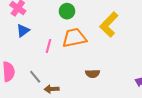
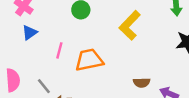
orange trapezoid: (74, 38) -> (89, 60), moved
brown semicircle: (93, 74) -> (142, 83), moved

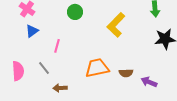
orange trapezoid: (89, 60) -> (97, 68), moved
gray line: (44, 86) -> (44, 68), moved

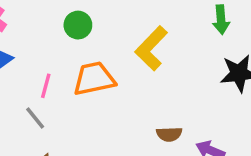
gray line: (44, 68) -> (35, 118), moved
orange trapezoid: (97, 68) -> (94, 79), moved

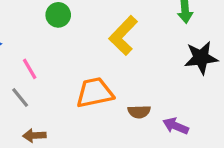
orange trapezoid: (94, 79) -> (95, 93), moved
pink line: (46, 86) -> (30, 69), turned -45

